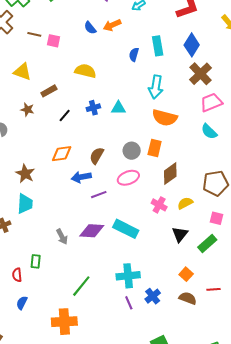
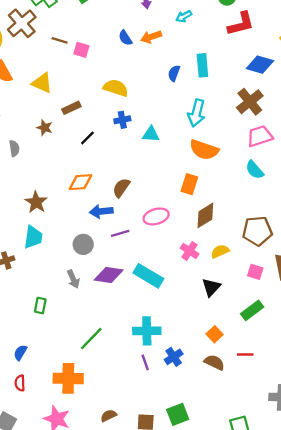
blue diamond: (192, 45) -> (260, 65), moved, turned 70
blue cross: (93, 108) -> (122, 120), moved
gray circle: (132, 151) -> (83, 244), moved
green rectangle: (207, 244) -> (252, 310), moved
red semicircle: (17, 275) -> (20, 383), moved

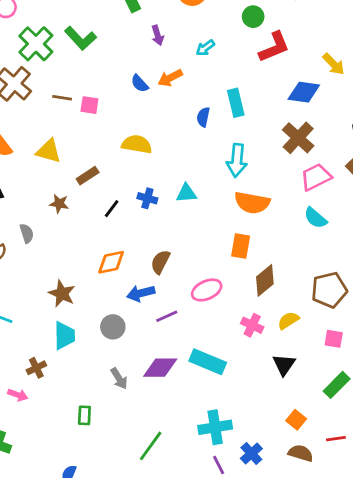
blue cross: (122, 120) -> (147, 198), moved, turned 35
gray circle: (83, 244) -> (113, 327), moved

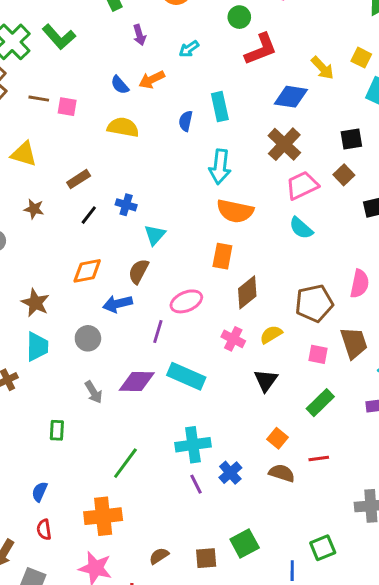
yellow semicircle: (137, 144) -> (123, 127), moved
brown rectangle: (88, 176) -> (79, 179), moved
cyan triangle: (186, 193) -> (155, 235), moved, turned -45
purple line: (167, 316) -> (158, 331), moved, turned -50

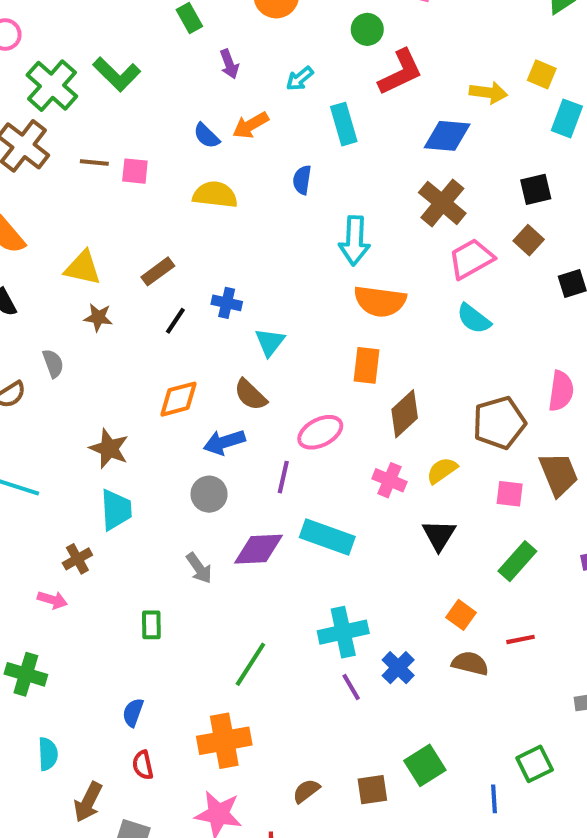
yellow arrow: (322, 68) -> (488, 93), turned -35
cyan rectangle: (220, 107) -> (344, 124), moved
yellow triangle: (24, 154) -> (83, 268), moved
brown semicircle: (139, 271) -> (251, 395), turned -70
gray circle: (88, 338) -> (209, 494), moved

